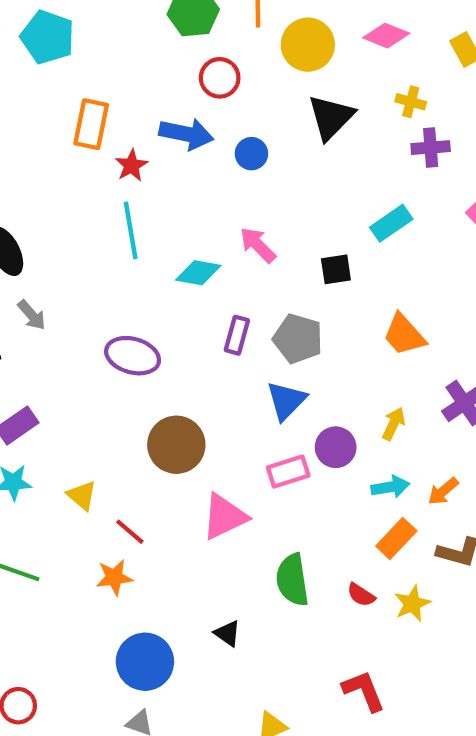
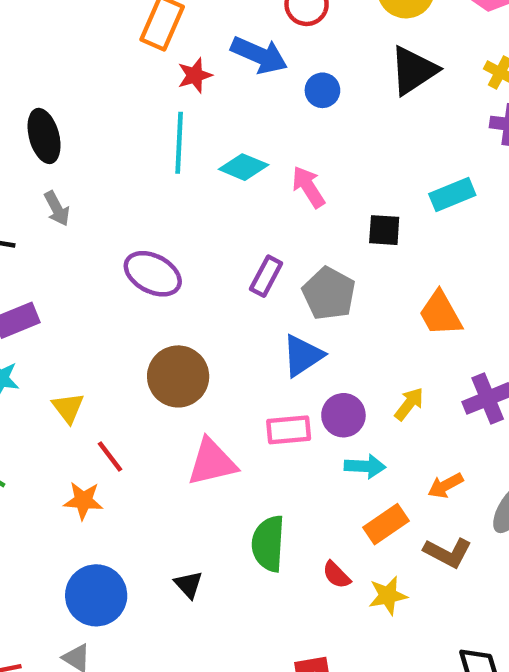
cyan diamond: (198, 273) -> (244, 167), moved
cyan arrow: (390, 487) -> (365, 466), moved

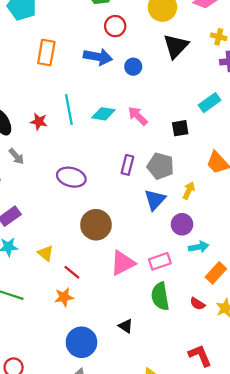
red star: (195, 75) -> (39, 122), moved, turned -30
yellow arrow: (409, 404) -> (189, 190), moved
pink rectangle: (289, 430) -> (160, 261), moved

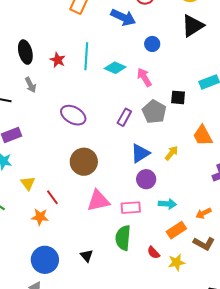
blue circle: (133, 67) -> (152, 44), moved
gray pentagon: (160, 166) -> (154, 112), moved
purple circle: (182, 224) -> (146, 179), moved
yellow triangle: (45, 253) -> (28, 183), moved

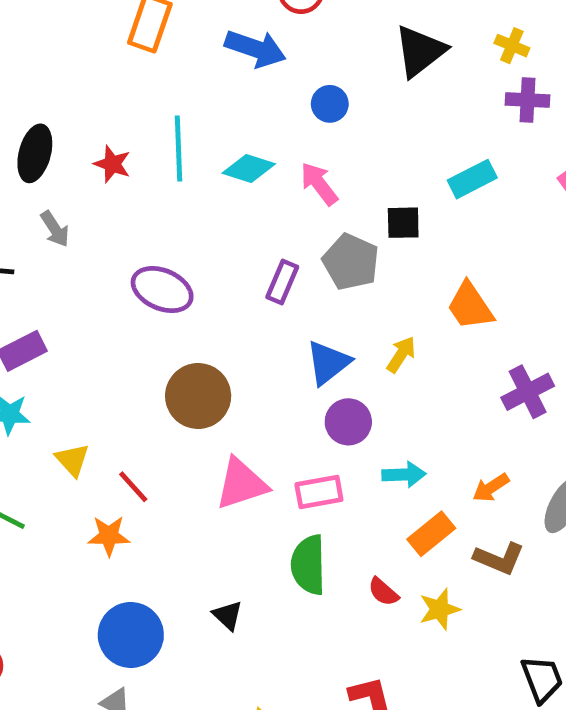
black ellipse: (25, 52) -> (35, 153), turned 35

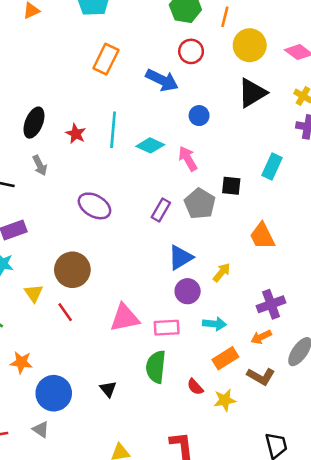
cyan rectangle: (472, 179) -> (272, 167), turned -45
yellow arrow: (401, 354) -> (222, 272), moved
purple cross: (528, 392) -> (271, 304), moved
brown circle: (198, 396) -> (72, 270), moved
orange star: (109, 536) -> (21, 362), moved

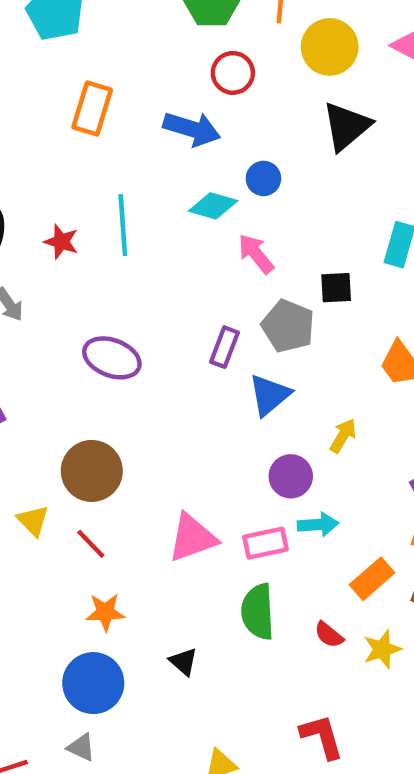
cyan diamond: (150, 145) -> (213, 206), moved
blue triangle: (180, 257) -> (269, 395), moved
cyan arrow: (214, 324) -> (318, 524), moved
orange star: (21, 362) -> (105, 612), moved

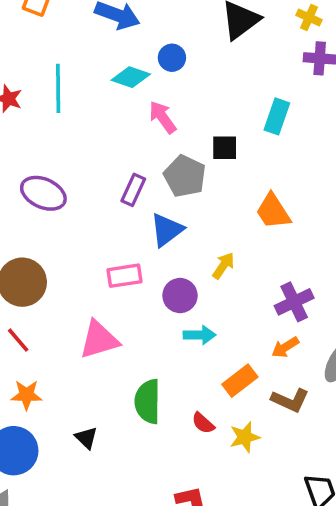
pink rectangle: (265, 543) -> (125, 276), moved

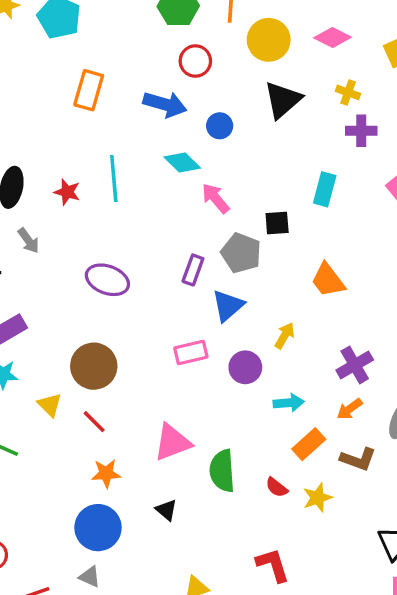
blue circle: (172, 58) -> (220, 126), moved
cyan diamond: (131, 77) -> (182, 163), turned 30
cyan arrow: (200, 335) -> (289, 403), moved
pink triangle: (99, 340) -> (172, 442), moved

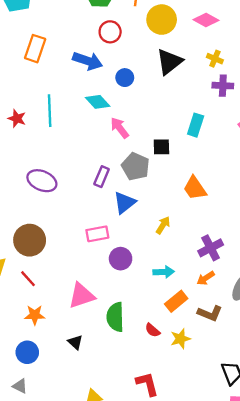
purple circle: (245, 367) -> (121, 259), moved
blue circle: (98, 528) -> (27, 352), size x0.7

